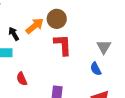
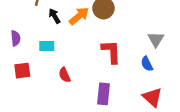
black arrow: (14, 34) -> (55, 16), moved
red L-shape: (63, 45) -> (111, 52), moved

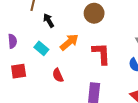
orange arrow: (79, 16) -> (69, 42), moved
cyan rectangle: (47, 46) -> (41, 48), turned 40

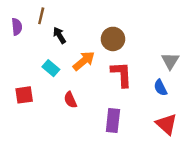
brown circle: (94, 13) -> (113, 39), moved
purple semicircle: (12, 41) -> (17, 27), moved

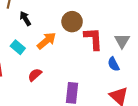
red L-shape: (121, 74) -> (93, 39), moved
red semicircle: (70, 100) -> (35, 75), turned 72

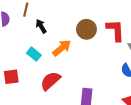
red L-shape: (93, 39) -> (115, 30), moved
red semicircle: (35, 75) -> (50, 81), size x1.5

